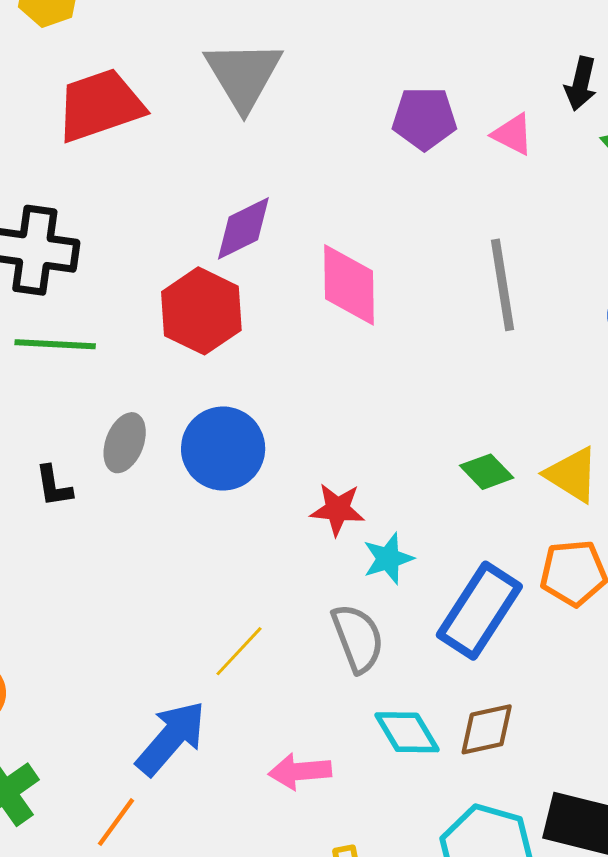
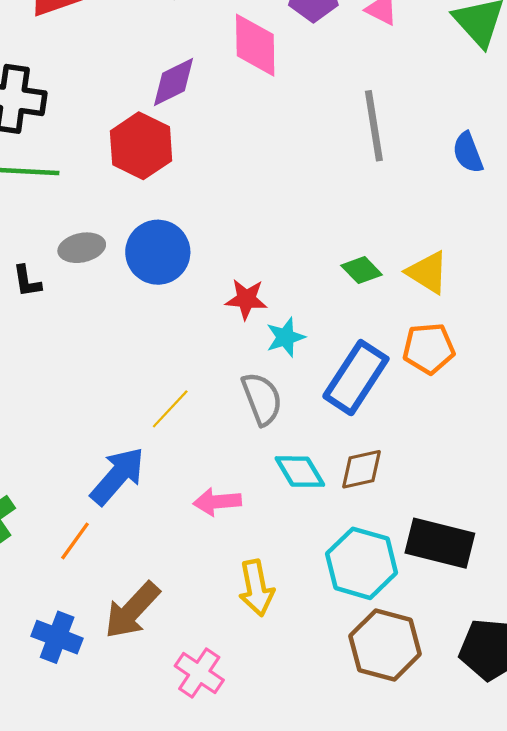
pink diamond: (349, 285) -> (255, 45), moved
gray ellipse: (125, 443) -> (82, 248), turned 57

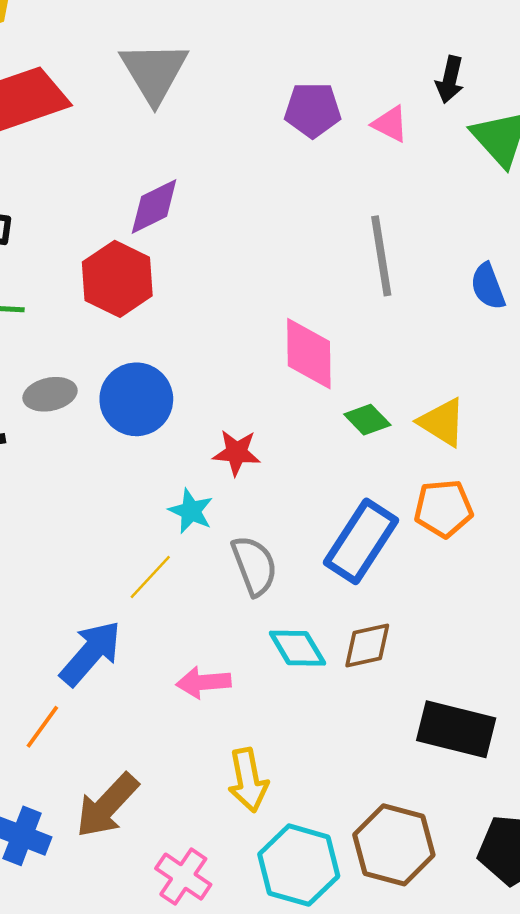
pink diamond: (255, 45) -> (309, 354), moved
cyan star: (285, 337) -> (191, 511), moved, turned -30
cyan hexagon: (362, 563) -> (299, 865), moved

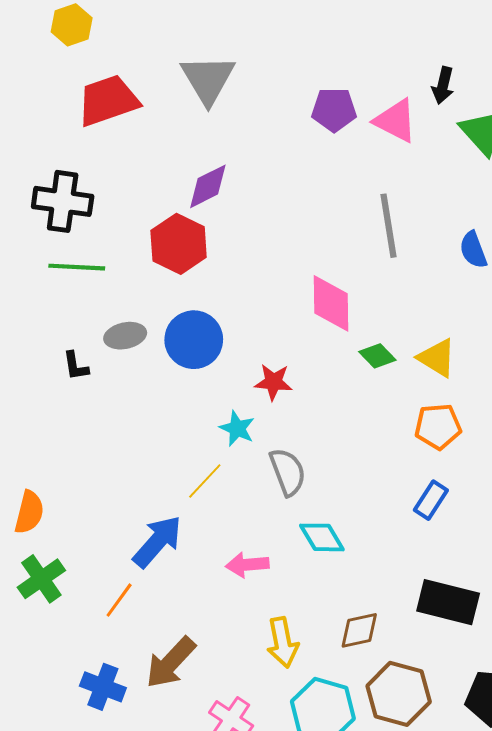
pink triangle: (390, 124) -> (396, 121), size x1.5
blue rectangle: (361, 541) -> (431, 500), moved, size x0.6
brown diamond: (367, 646) -> (359, 630), moved

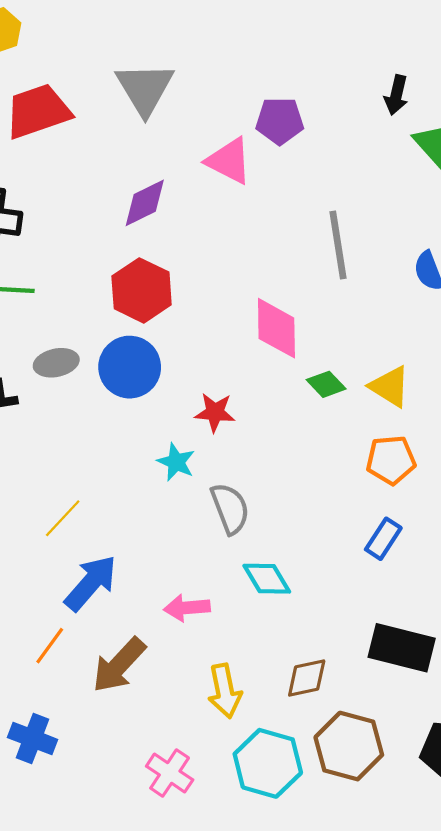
pink triangle: (396, 121) -> (229, 161), moved
red hexagon: (179, 244) -> (142, 290), moved
yellow line: (205, 481) -> (63, 518), moved
brown arrow: (171, 663) -> (119, 665), moved

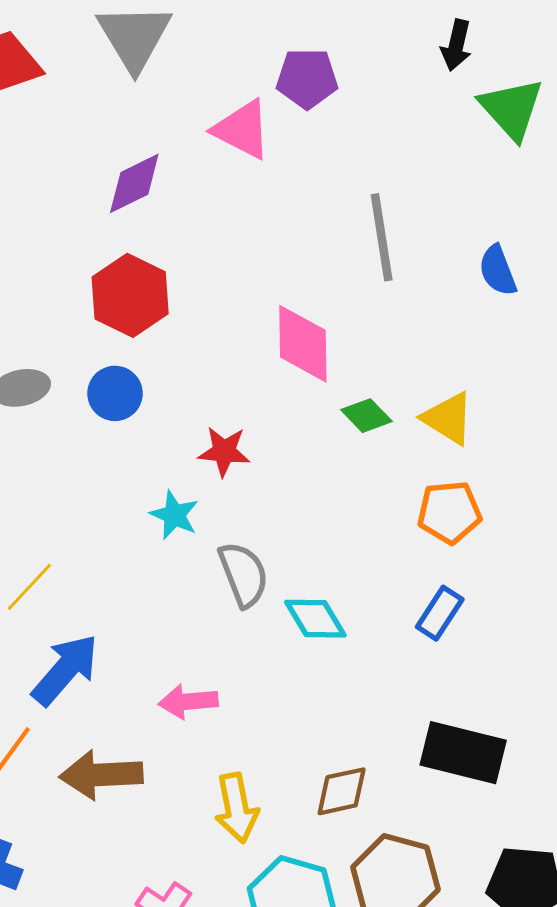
blue circle: (130, 367) -> (115, 393), size x0.7
cyan diamond: (267, 579) -> (315, 619), moved
brown arrow: (119, 665) -> (101, 775), turned 44

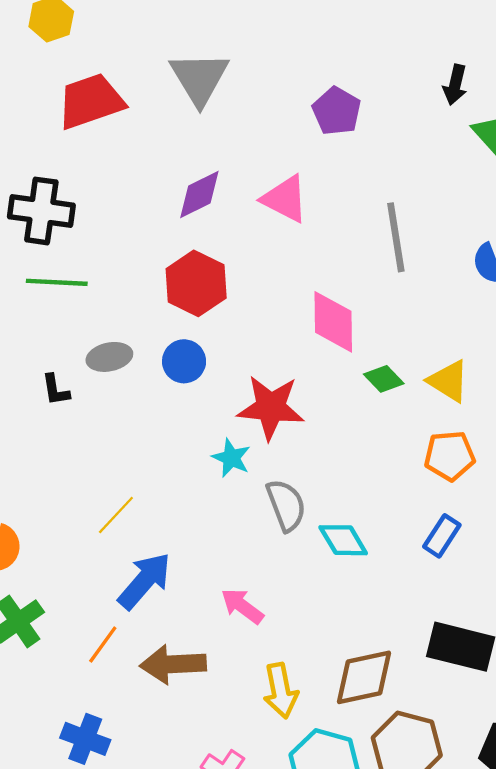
purple pentagon: (307, 78) -> (337, 111), turned 30
pink triangle: (242, 130) -> (285, 199), moved
red star: (224, 451) -> (271, 407), size x1.6
pink arrow: (188, 702) -> (242, 606), turned 42
brown diamond: (342, 791) -> (364, 677), size x1.4

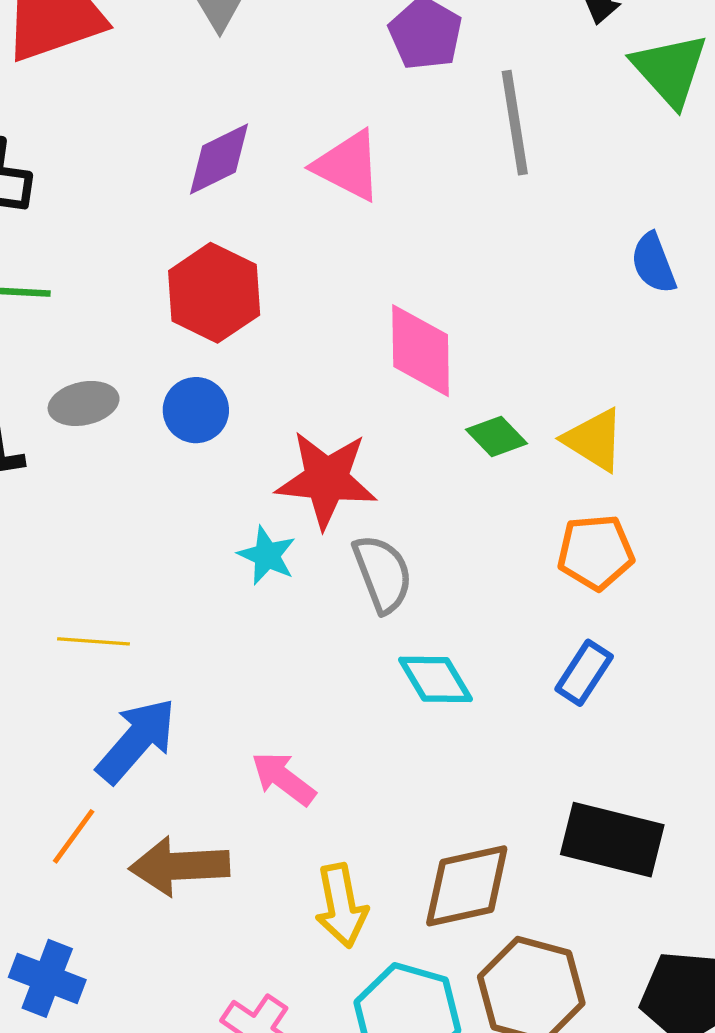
gray line: (396, 237) -> (515, 123), moved
gray semicircle: (286, 505) -> (383, 574), moved
yellow line: (116, 515) -> (93, 641), turned 51

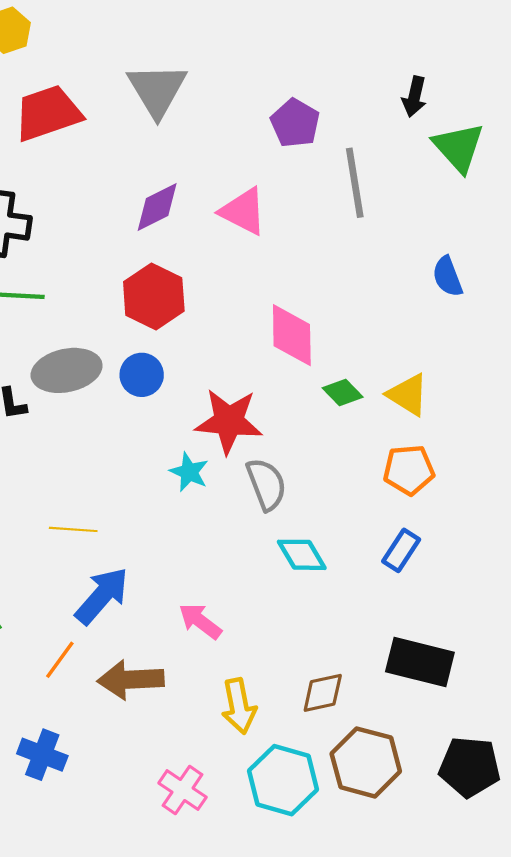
gray ellipse: (84, 403) -> (67, 370), size x1.5
brown diamond: (467, 886) -> (323, 693), size x0.7

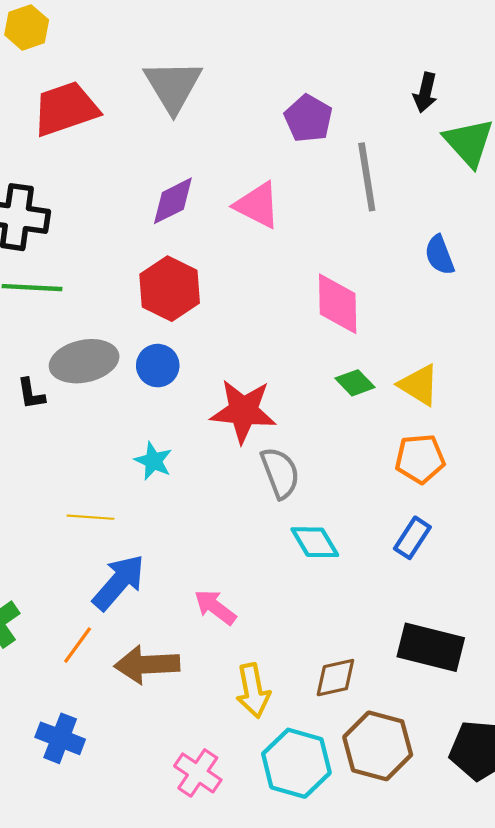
blue semicircle: (447, 277) -> (439, 255), moved
pink diamond: (292, 335) -> (338, 304), moved
cyan star: (189, 472) -> (153, 461), moved

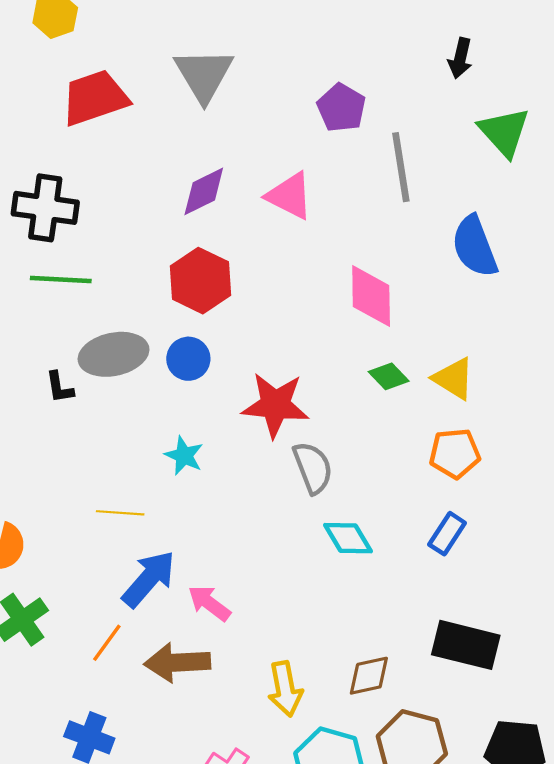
black arrow: (425, 92) -> (460, 58), moved
blue semicircle: (439, 255) -> (475, 246), size x1.5
pink arrow: (215, 607) -> (209, 603), moved

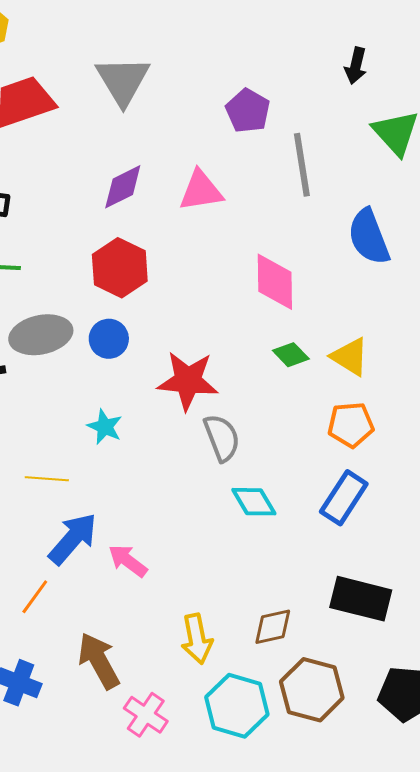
pink triangle: (290, 196) -> (201, 191), turned -36
blue rectangle: (447, 534) -> (344, 498), size x1.4
brown arrow: (177, 663) -> (99, 661), moved, turned 64

